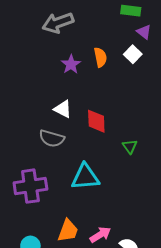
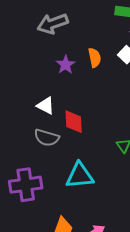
white triangle: (63, 109) -> (46, 106), moved
red diamond: (96, 121) -> (74, 122), moved

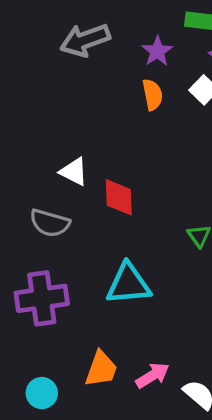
purple star: (66, 65) -> (157, 51), moved
gray semicircle: (47, 138) -> (50, 223), moved

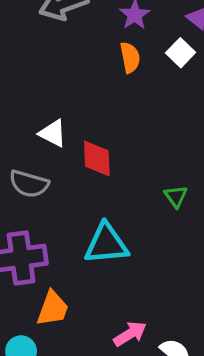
orange trapezoid: (101, 369) -> (53, 309), moved

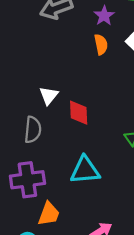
white triangle: (53, 133) -> (49, 96), turned 42
gray semicircle: (29, 184) -> (33, 130), turned -100

